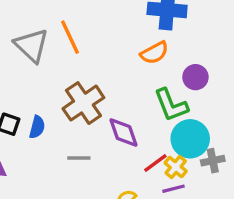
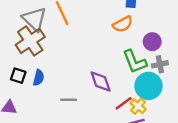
brown cross: (83, 103) -> (30, 41), moved
gray cross: (213, 161) -> (160, 64), moved

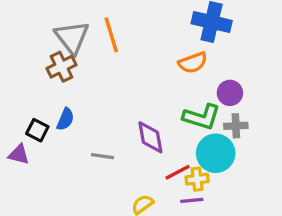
brown cross: (30, 41) -> (61, 67), size x0.7
green L-shape: (135, 62) -> (202, 117), turned -60
black square: (18, 76) -> (37, 130), moved
yellow cross: (138, 106) -> (197, 179), turned 35

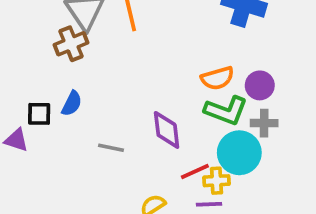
orange semicircle: (193, 63) -> (217, 78), moved
black square: (37, 130) -> (39, 114), turned -30

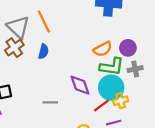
blue semicircle: (72, 104) -> (43, 51), moved
cyan circle: (239, 153) -> (111, 88), moved
yellow cross: (216, 181) -> (121, 101), moved

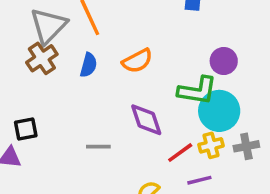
gray triangle: (18, 27) -> (49, 26), turned 30
orange semicircle: (103, 49) -> (137, 61), moved
gray cross: (135, 69) -> (246, 146), moved
cyan circle: (111, 88) -> (219, 111), moved

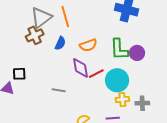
green L-shape: (197, 91) -> (119, 49), moved, turned 70
cyan circle: (219, 111) -> (117, 80), moved
purple diamond: (146, 120) -> (80, 68), moved
red line: (180, 153) -> (96, 74), moved

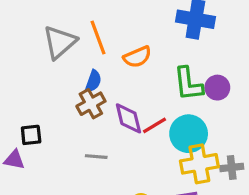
brown cross: (35, 35) -> (91, 104), moved
orange semicircle: (88, 45) -> (137, 57), moved
yellow cross: (122, 99) -> (199, 164), size x1.6

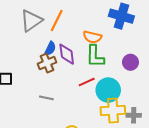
orange line: (98, 37) -> (57, 21), turned 40
orange semicircle: (137, 57) -> (92, 37), moved, turned 30
green L-shape: (188, 84) -> (95, 56), moved
purple diamond: (128, 118) -> (67, 54), moved

